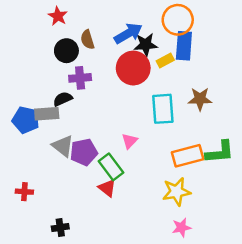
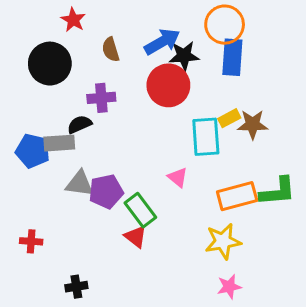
black circle: (66, 51) -> (50, 64), moved, size x1.4
yellow rectangle: (165, 61) -> (229, 118), moved
pink triangle: (129, 141) -> (178, 177), moved, turned -35
gray triangle: (63, 146) -> (79, 184), turned -30

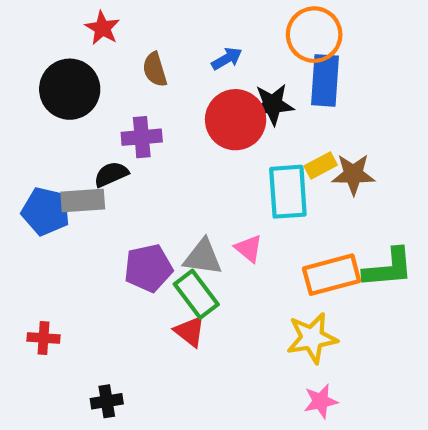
blue arrow: (162, 42) -> (227, 59), size x0.6
black star: (184, 56) -> (273, 104), moved
gray triangle: (79, 184) -> (203, 257), moved

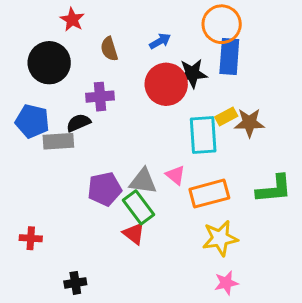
blue pentagon: (46, 211) -> (32, 121), moved
orange rectangle: (332, 275) -> (209, 194), moved

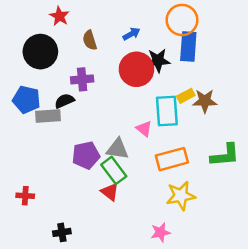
pink triangle: (175, 175) -> (144, 129), moved
pink star: (226, 283) -> (161, 232), moved

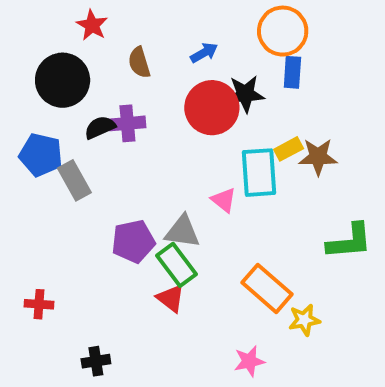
blue rectangle: (188, 47) -> (292, 72), size x0.7
black semicircle: (64, 101) -> (100, 127), moved
gray rectangle: (48, 116) -> (74, 180), turned 65
orange rectangle: (172, 159) -> (267, 288), moved, turned 56
yellow star: (181, 196) -> (304, 320), moved, size x0.7

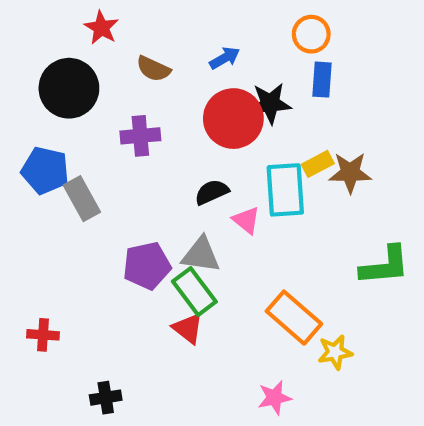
orange circle: (283, 31) -> (311, 34), size x0.7
brown semicircle: (139, 62) -> (153, 69), turned -48
black semicircle: (100, 127) -> (212, 192), moved

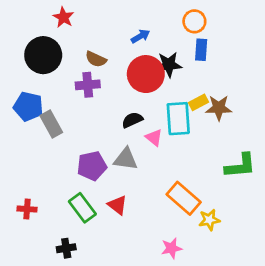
brown semicircle: (153, 69) -> (96, 59), moved
green rectangle: (194, 292) -> (82, 208), moved

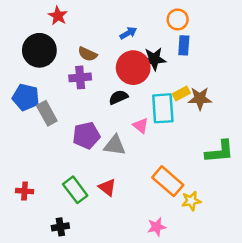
black semicircle: (132, 120) -> (118, 97), moved
purple pentagon: (92, 166) -> (86, 135), moved

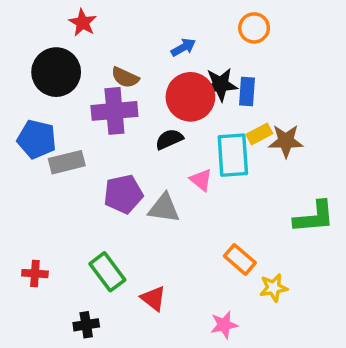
blue rectangle: (184, 45) -> (247, 92), moved
purple cross: (80, 77) -> (114, 111), size x1.4
gray rectangle: (47, 113) -> (67, 162), turned -75
orange rectangle: (168, 181) -> (240, 259), size x0.7
red triangle: (107, 187) -> (153, 298), moved

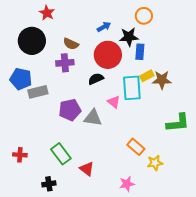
black star: (220, 84) -> (129, 37), moved
purple cross: (114, 111) -> (65, 63), size x0.7

